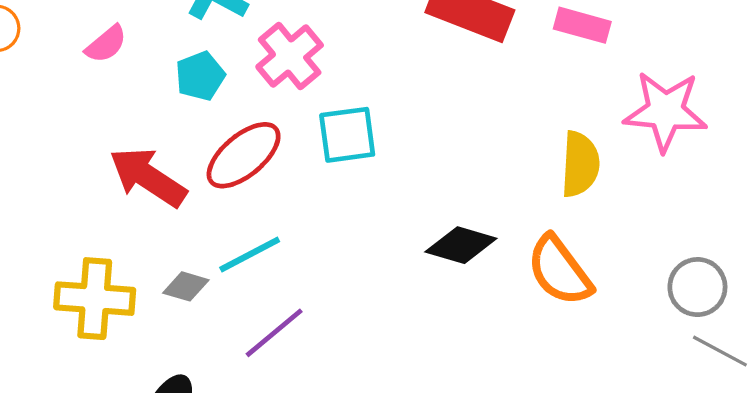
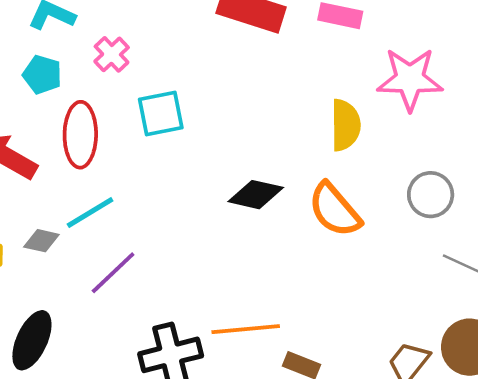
pink cross: (290, 56) -> (112, 54), size x0.7
cyan pentagon: (200, 76) -> (42, 75), turned -30
red ellipse: (244, 155) -> (80, 135), turned -46
gray circle: (697, 287) -> (431, 195), moved

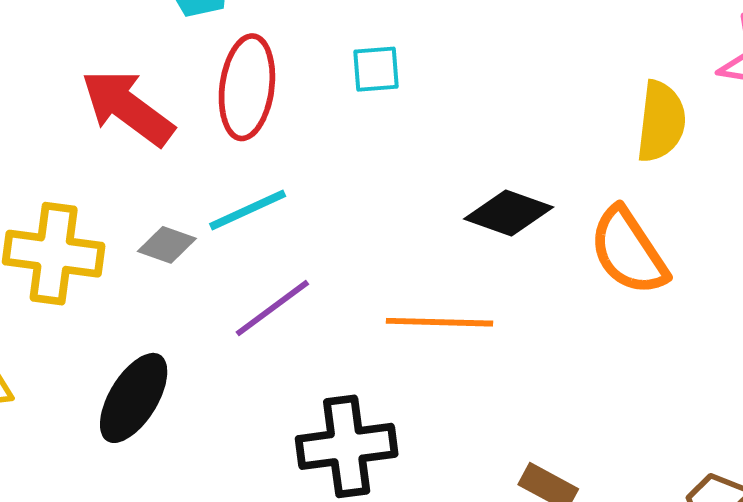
cyan square: (161, 114) -> (376, 69), size x0.7
orange line: (246, 329) -> (440, 322), moved

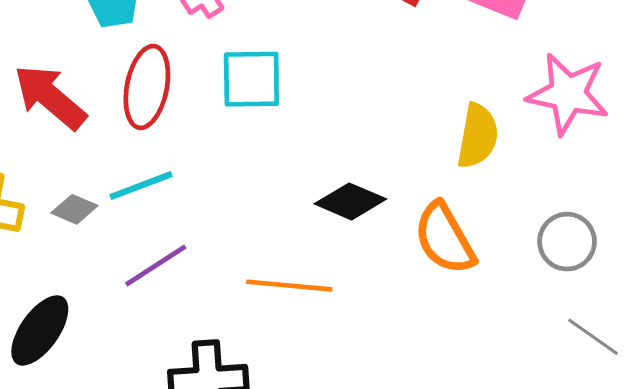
cyan square: (376, 69) -> (251, 79), size x1.6

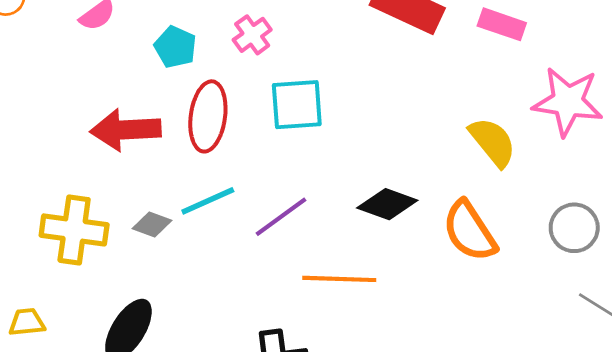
red arrow: (50, 97) -> (126, 130), turned -40
yellow semicircle: (478, 136) -> (493, 142), turned -46
purple line: (156, 266) -> (281, 217), moved

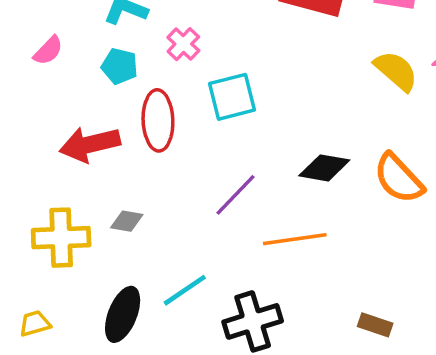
yellow semicircle: (493, 142) -> (396, 71), moved
cyan line: (208, 201) -> (185, 290), moved

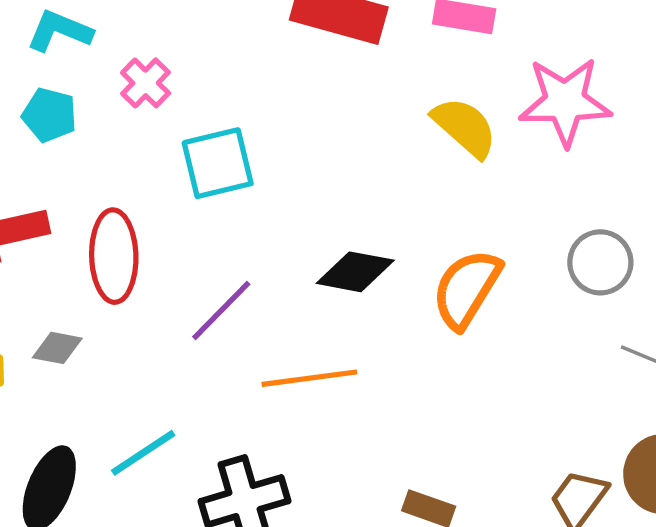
red ellipse: (158, 120) -> (114, 256), moved
orange semicircle: (399, 178) -> (467, 289), turned 74

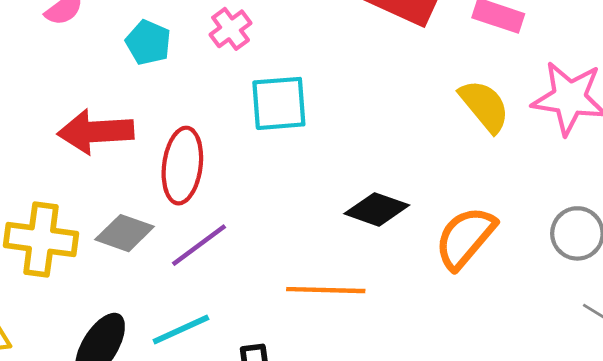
purple line: (221, 311) -> (199, 245), moved
gray diamond: (57, 348) -> (125, 233), size x1.4

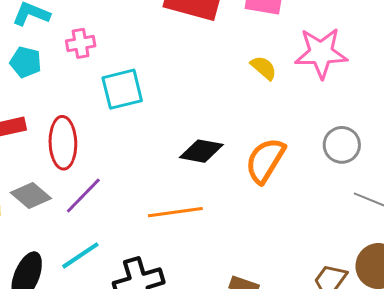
pink cross: (231, 29) -> (81, 43), turned 36
yellow semicircle: (484, 106) -> (264, 68), size x0.7
gray diamond: (125, 233) -> (31, 196), turned 30

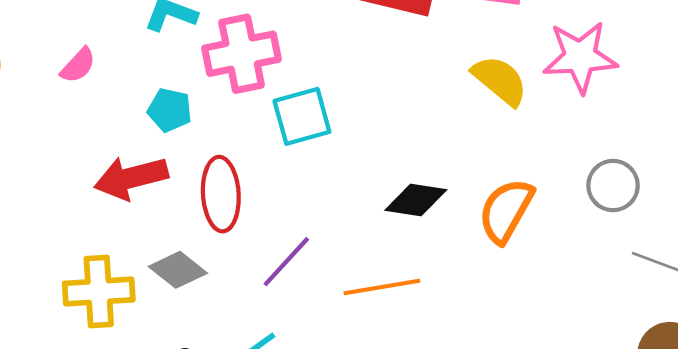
pink cross: (81, 43) -> (242, 54), size x1.8
cyan pentagon: (26, 62) -> (170, 110), moved
yellow semicircle: (264, 68) -> (500, 80), size x1.5
purple line: (83, 195) -> (286, 262), moved

